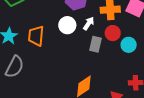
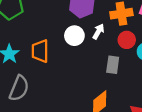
gray rectangle: (95, 44) -> (113, 65), moved

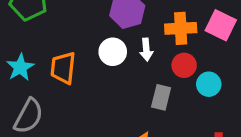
white arrow: (98, 31) -> (146, 50), turned 140

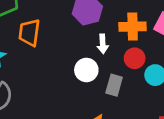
white circle: (113, 52) -> (86, 70), moved
orange trapezoid: (63, 68) -> (29, 33), moved

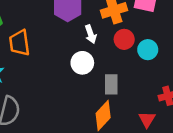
gray rectangle: (114, 85) -> (111, 84), moved

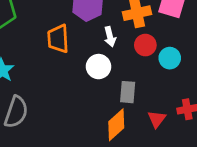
orange trapezoid: (19, 43) -> (58, 39), moved
red triangle: (147, 119) -> (157, 119), moved

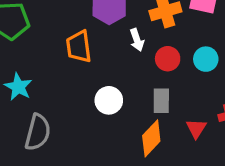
red circle: (145, 45) -> (168, 59), moved
white circle: (99, 67) -> (109, 100), moved

